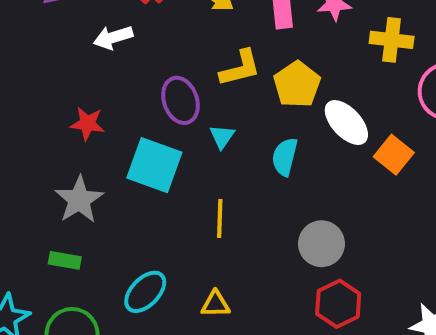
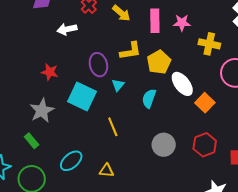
yellow line: (220, 218) -> (113, 127), turned -30
green rectangle: (65, 260) -> (32, 141), turned 35
red hexagon: (338, 304) -> (205, 145), moved

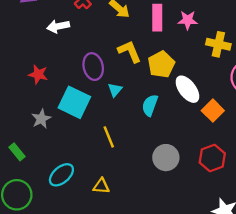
yellow L-shape: (131, 51) -> (130, 52), turned -105
gray star: (42, 110) -> (41, 119), moved, size x0.7

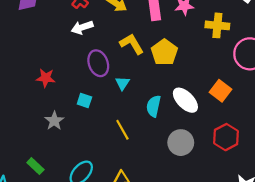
white arrow: (58, 26) -> (82, 27), moved
white ellipse: (187, 89) -> (185, 100), moved
cyan square: (74, 102) -> (84, 100), size x0.5
cyan semicircle: (150, 105) -> (154, 106), moved
green rectangle: (17, 152) -> (35, 166), moved

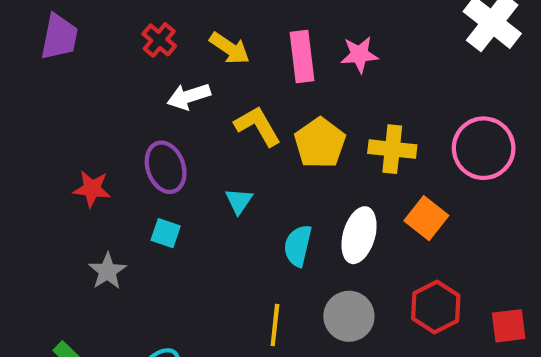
yellow cross: (217, 25) -> (392, 149), moved
white arrow: (82, 27) -> (189, 96), moved
purple ellipse: (98, 63) -> (166, 167), moved
white ellipse: (185, 100) -> (359, 235), turned 60
yellow line: (122, 130) -> (275, 325), moved, turned 35

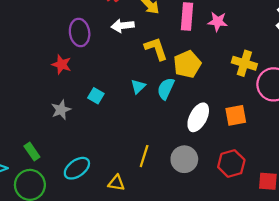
yellow cross: (392, 149) -> (244, 63), moved
purple ellipse: (166, 167) -> (80, 32), moved
orange square: (426, 218) -> (236, 115), turned 30
cyan semicircle: (298, 246) -> (166, 89), moved

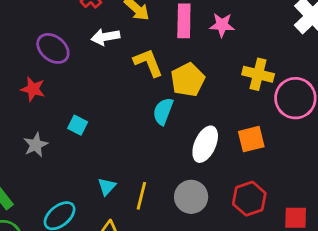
purple ellipse: (80, 32) -> (53, 48), turned -40
cyan triangle: (138, 86) -> (107, 187), moved

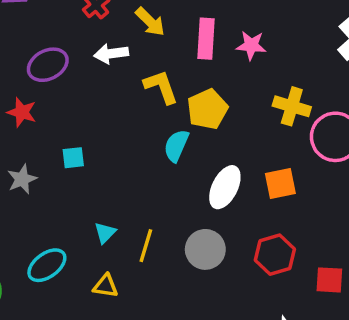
purple ellipse: (53, 48) -> (48, 65), turned -68
cyan square: (78, 125) -> (73, 158), turned -36

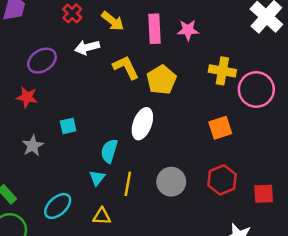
cyan semicircle: (176, 146) -> (109, 151), moved
white ellipse: (225, 187) -> (142, 124), moved

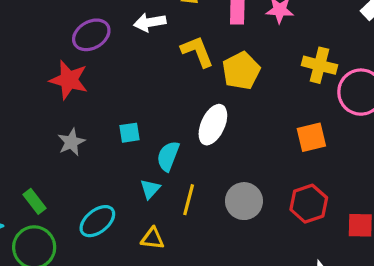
red star: (27, 97) -> (69, 80), size x1.4
cyan square: (68, 126) -> (129, 133), moved

